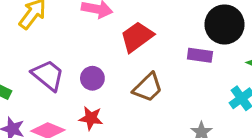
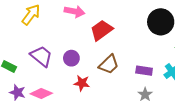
purple rectangle: (200, 55) -> (144, 71), moved
red star: (91, 118) -> (82, 83), moved

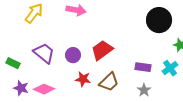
red trapezoid: (102, 30) -> (102, 50), moved
brown trapezoid: (109, 64) -> (109, 82), moved

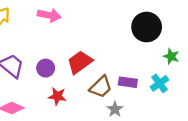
brown trapezoid: (109, 82) -> (101, 87), moved
gray star: (144, 90) -> (115, 109), moved

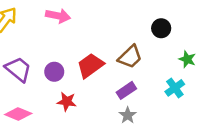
black circle: (147, 27) -> (161, 28), size x0.6
purple rectangle: (128, 82) -> (126, 90), moved, turned -42
brown trapezoid: (101, 87) -> (130, 57), moved

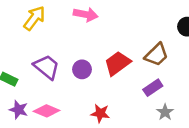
red star: (67, 102) -> (100, 113), moved
gray star: (128, 115) -> (165, 112), moved

